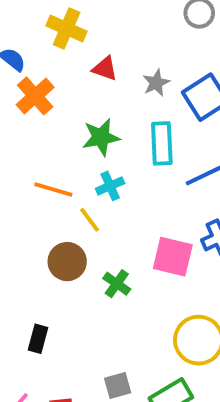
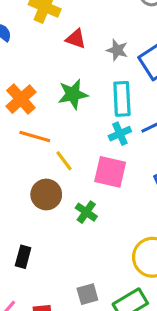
gray star: (156, 83) -> (117, 50), turned -30
orange cross: (35, 96) -> (21, 99), moved
cyan cross: (110, 186) -> (120, 134), moved
pink square: (173, 257) -> (110, 172), moved

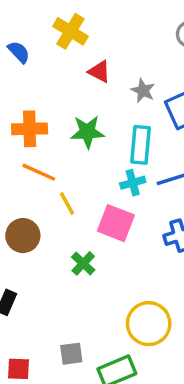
orange cross: (21, 99) -> (30, 129), turned 32
brown circle: (46, 194) -> (23, 236), moved

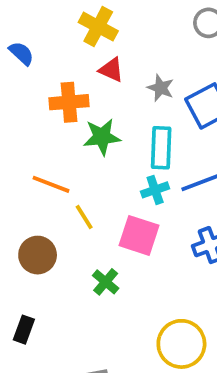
yellow cross: (70, 31) -> (98, 27), moved
orange cross: (30, 129) -> (69, 102), moved

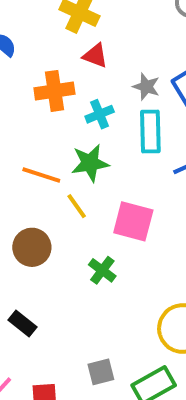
gray star: (161, 88) -> (146, 87), moved
green star: (102, 137) -> (90, 163), moved
cyan cross: (155, 190) -> (100, 114), moved
black rectangle: (24, 330) -> (23, 323), turned -68

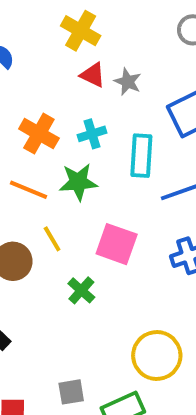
gray star: (146, 87) -> (128, 82), moved
orange cross: (54, 91) -> (39, 134), moved, turned 33
yellow line: (77, 206) -> (52, 239), moved

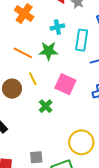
orange cross: (39, 134) -> (24, 14), moved

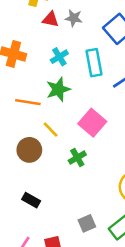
pink square: (65, 84) -> (92, 123), turned 35
green cross: (46, 106) -> (77, 158), turned 32

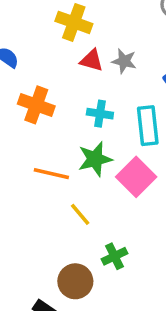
cyan cross: (59, 57) -> (100, 114), turned 36
pink square: (92, 123) -> (136, 177), moved
brown circle: (29, 150) -> (75, 281), moved

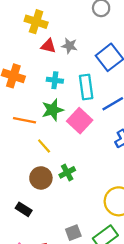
brown circle: (75, 281) -> (41, 178), moved

